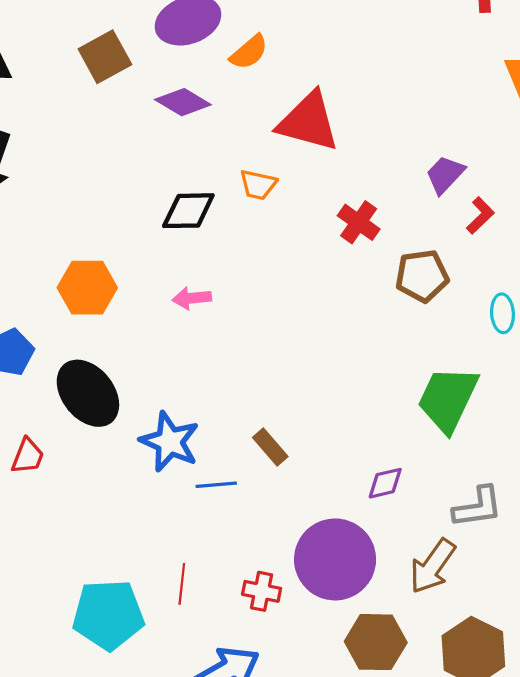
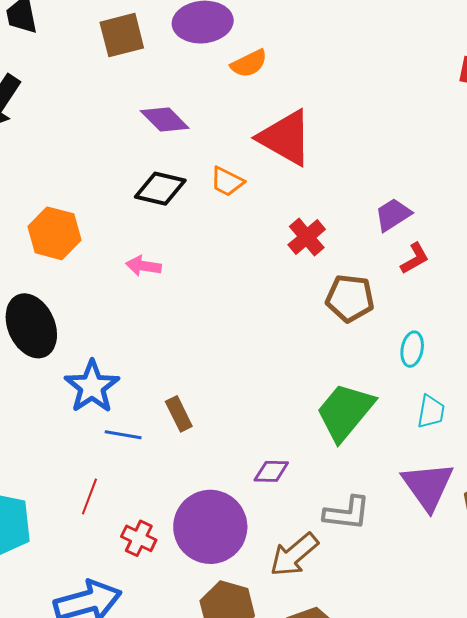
purple diamond: (183, 102) -> (165, 119), moved
red line: (182, 584) -> (89, 496), moved

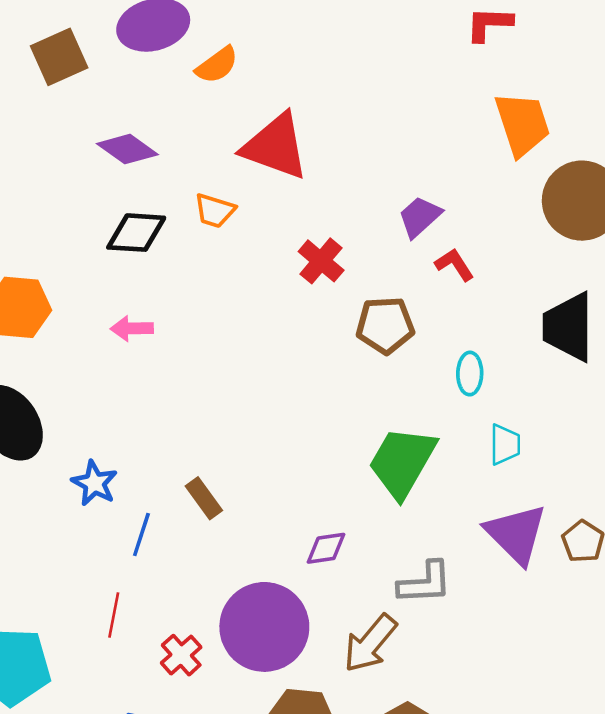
red L-shape: (415, 258) -> (454, 265), turned -84
blue star: (92, 387) -> (94, 483), size x0.7
blue line: (123, 435) -> (141, 534), turned -72
red cross: (139, 538) -> (181, 655), turned 32

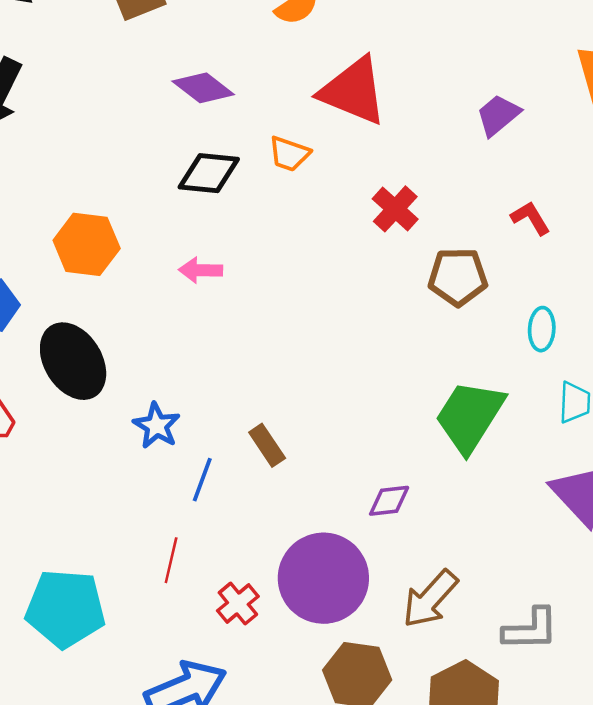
purple trapezoid: (420, 217) -> (498, 115), moved
gray L-shape: (425, 583) -> (530, 629), moved

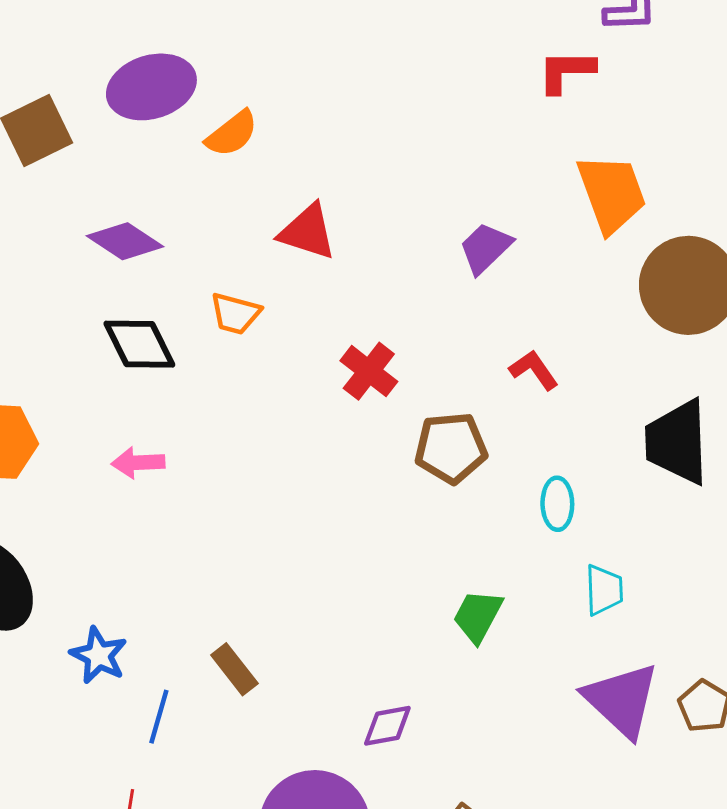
red triangle: (353, 91) -> (308, 232), size x0.7
black diamond: (209, 173) -> (139, 344), turned 62
green trapezoid: (470, 416) -> (478, 616), size x0.6

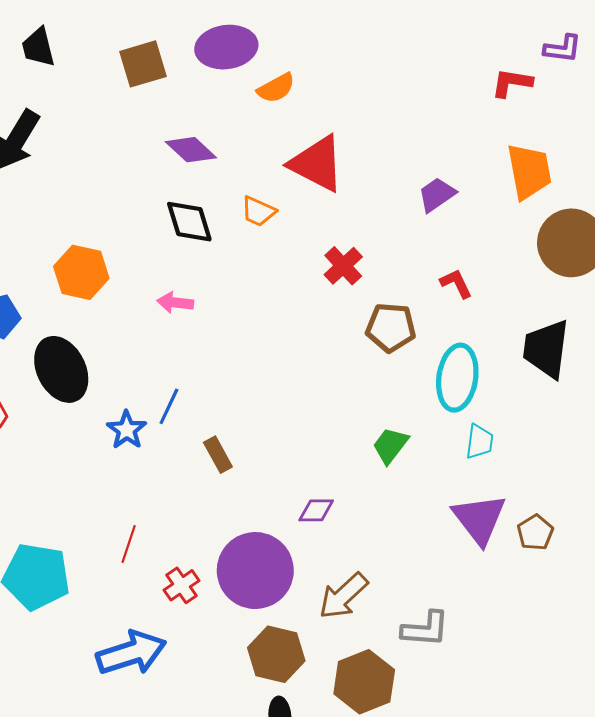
red triangle: (308, 232) -> (317, 164), size x1.4
cyan ellipse: (557, 504) -> (457, 378), size x1.8
blue line: (159, 717) -> (169, 406), moved

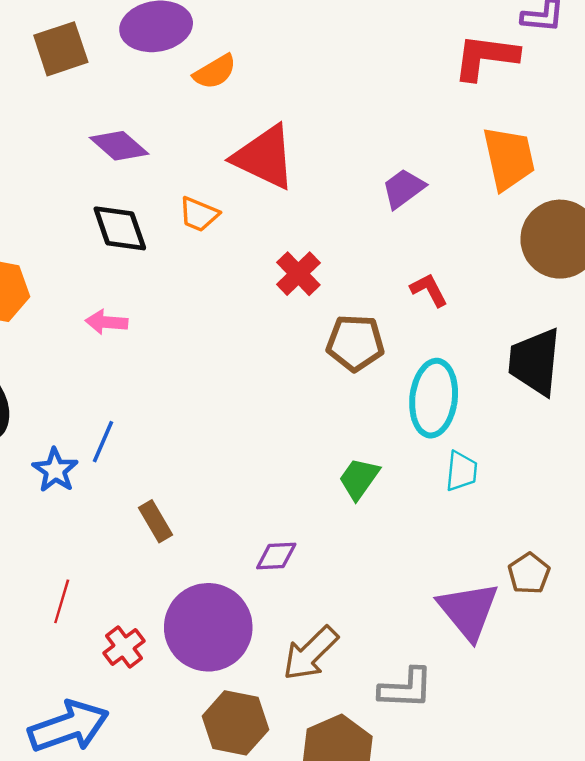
red L-shape: (512, 83) -> (486, 57), size x1.4
brown rectangle: (218, 455) -> (155, 521), moved
purple triangle: (479, 519) -> (468, 611), moved

